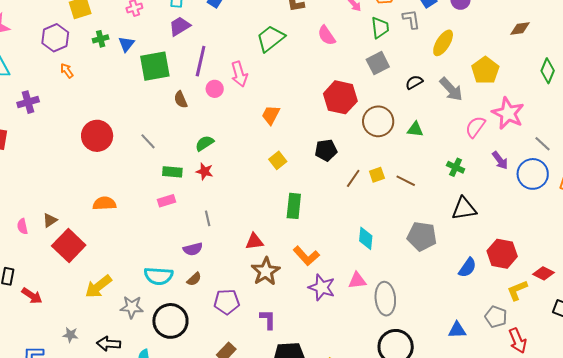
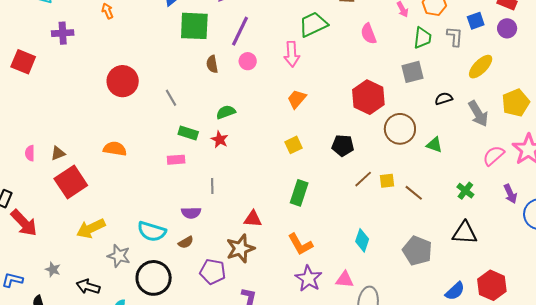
pink arrow: (239, 74) -> (292, 54), moved
brown star: (266, 271) -> (240, 249), moved
red arrow: (32, 296) -> (24, 223), size x1.4

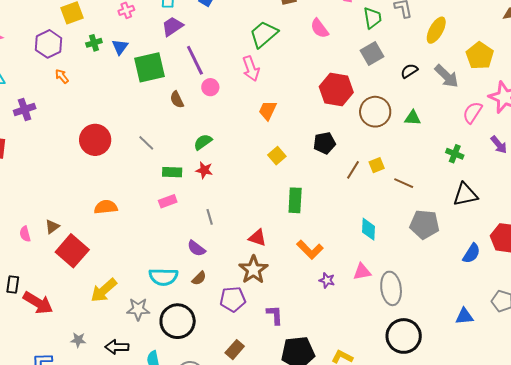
purple line: (240, 31) -> (195, 60), turned -36
brown line: (414, 193) -> (404, 183), moved
purple semicircle: (191, 213) -> (196, 248), turned 54
red triangle: (253, 219) -> (257, 238), turned 30
purple star: (308, 278) -> (327, 280), size x0.6

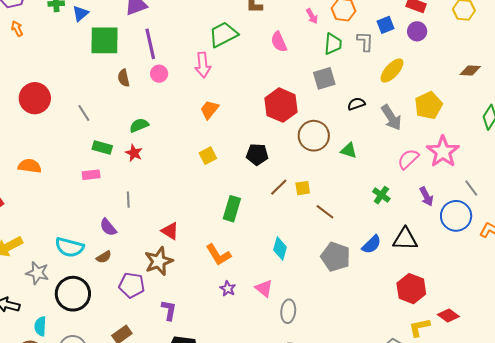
black triangle: (465, 195) -> (405, 239), moved
green rectangle: (295, 200) -> (232, 209), moved
blue semicircle: (472, 253) -> (372, 244), moved
pink triangle: (362, 272) -> (264, 288), turned 36
gray ellipse: (391, 288) -> (288, 311), size x0.7

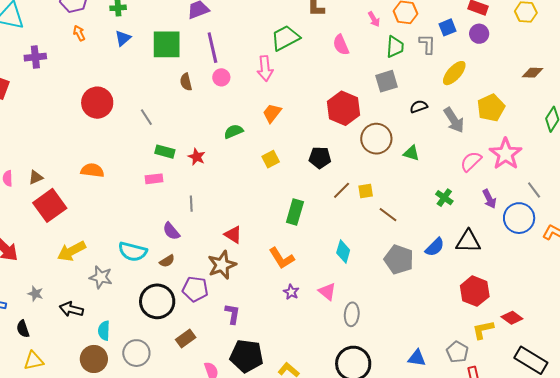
blue triangle: (80, 13) -> (123, 38), moved
green semicircle: (139, 125) -> (234, 131), moved
black circle: (73, 294) -> (157, 301), moved

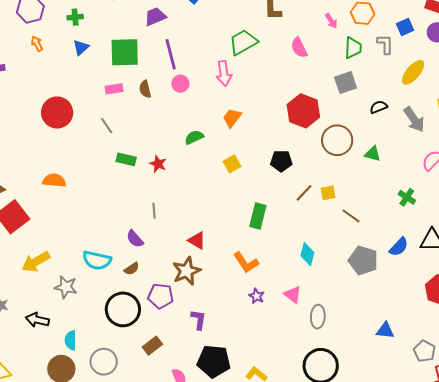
pink rectangle: (154, 179) -> (114, 89), moved
blue triangle: (417, 358) -> (385, 330), moved

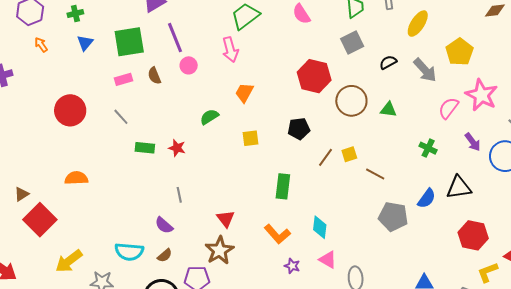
yellow square: (232, 164) -> (250, 138), turned 30
red triangle: (197, 240) -> (226, 219), turned 30
cyan diamond: (307, 254) -> (320, 227), moved

